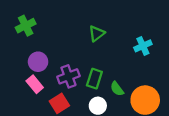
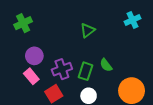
cyan cross: (143, 46) -> (133, 20), moved
green semicircle: (117, 89) -> (106, 65), moved

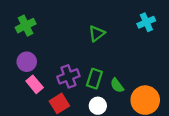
purple circle: (34, 56) -> (27, 62), moved
green semicircle: (106, 65) -> (117, 85), moved

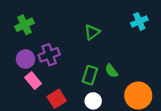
purple cross: (68, 76) -> (49, 55), moved
green semicircle: (117, 85) -> (111, 71), moved

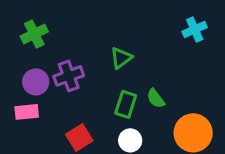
green triangle: (92, 32) -> (121, 58), moved
pink rectangle: (33, 80) -> (27, 112), moved, turned -56

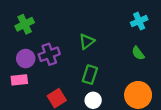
green semicircle: (156, 98) -> (138, 53), moved

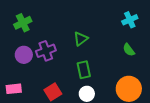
green rectangle: (90, 75) -> (84, 70), turned -30
pink rectangle: (19, 80) -> (14, 89), moved

